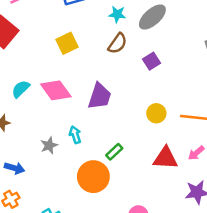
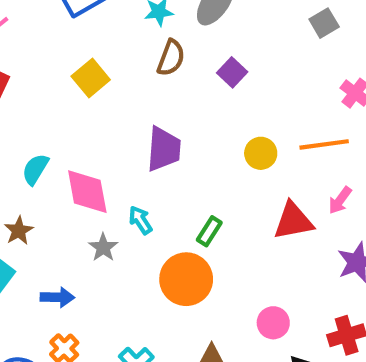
pink diamond: (56, 90) -> (87, 192), moved, turned 40

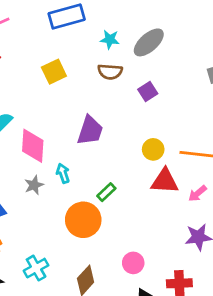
brown semicircle: (171, 58) -> (110, 72), turned 60
red triangle: (293, 221) -> (165, 181), moved

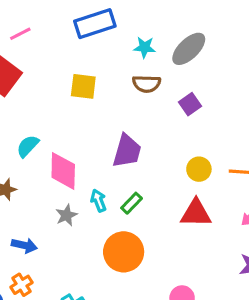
yellow square: (54, 72) -> (83, 86), turned 35
red triangle: (165, 181) -> (196, 213), moved
green rectangle: (106, 192) -> (132, 203), moved

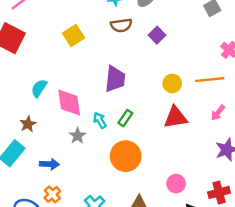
yellow square: (83, 86) -> (74, 36), turned -30

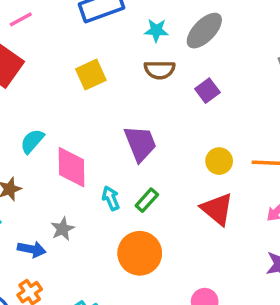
purple trapezoid: (115, 79) -> (140, 143), turned -36
red triangle: (176, 117) -> (217, 209), turned 40
gray star: (77, 136) -> (63, 229), moved

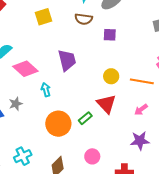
purple square: (207, 91) -> (110, 35), turned 32
pink diamond: (72, 167) -> (25, 69), turned -55
green rectangle: (147, 200) -> (85, 118), moved

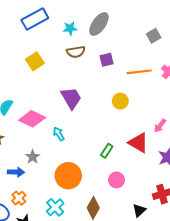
orange line: (142, 81) -> (139, 72), moved
red triangle: (106, 104) -> (138, 143), moved
orange circle: (58, 124) -> (68, 176), moved
pink circle: (92, 156) -> (117, 180), moved

